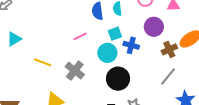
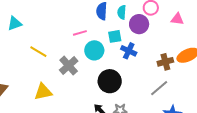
purple circle: (154, 27) -> (139, 24), moved
cyan circle: (107, 53) -> (94, 50), moved

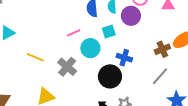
blue cross: (129, 51) -> (124, 58), moved

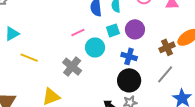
purple circle: (131, 16) -> (135, 29), moved
yellow line: (35, 57) -> (29, 58), moved
black circle: (110, 76) -> (129, 80), moved

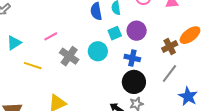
pink line: (78, 33) -> (51, 36), moved
gray cross: (72, 67) -> (69, 56), moved

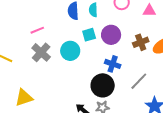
pink line: (51, 36) -> (37, 30), moved
brown cross: (170, 46) -> (141, 42), moved
blue cross: (132, 58) -> (113, 64), moved

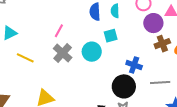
pink line: (37, 30) -> (59, 31), turned -40
purple circle: (111, 35) -> (153, 23), moved
gray line: (139, 81) -> (160, 82), turned 42

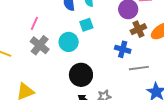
blue cross: (134, 65) -> (123, 49), moved
black circle: (124, 86) -> (81, 75), moved

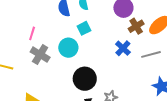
blue cross: (123, 49) -> (123, 48), turned 35
gray line: (139, 68) -> (151, 54), moved

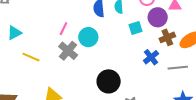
cyan square: (84, 28) -> (135, 28), moved
cyan circle: (68, 48) -> (88, 37), moved

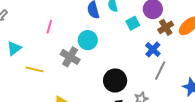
pink line: (63, 29) -> (49, 27), moved
gray line: (178, 68) -> (160, 71), moved, turned -48

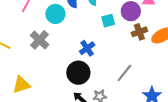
cyan circle: (88, 40) -> (55, 14), moved
blue cross: (153, 49) -> (87, 48), moved

